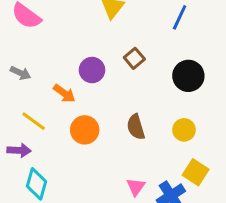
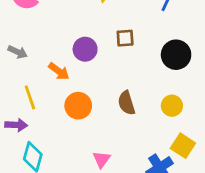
brown square: (134, 58) -> (125, 38), turned 36
yellow line: (34, 121) -> (30, 97), turned 35
pink triangle: (136, 187) -> (102, 159), moved

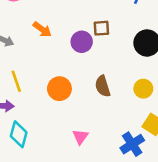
purple circle: (85, 49) -> (82, 42), moved
orange arrow: (59, 71) -> (42, 29), moved

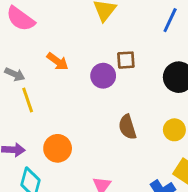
yellow line: (16, 81) -> (28, 100), moved
orange circle: (59, 89) -> (58, 148), moved

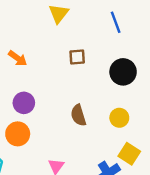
blue line: (170, 20) -> (116, 22), turned -45
purple circle: (103, 76) -> (24, 103), moved

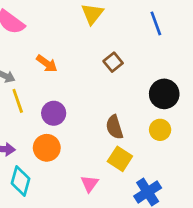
brown square: (77, 57) -> (113, 62), turned -35
black circle: (123, 72) -> (164, 94), moved
yellow square: (129, 154) -> (120, 159), moved

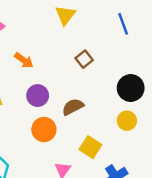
purple circle: (54, 113) -> (38, 96), moved
brown semicircle: (114, 127) -> (73, 107), moved, turned 80
orange circle: (47, 148) -> (44, 129), moved

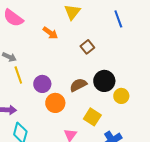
orange arrow: (24, 60) -> (50, 33), moved
black circle: (131, 88) -> (104, 81), moved
purple circle: (38, 96) -> (42, 84), moved

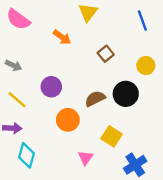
yellow line: (18, 75) -> (17, 100), moved, turned -30
purple circle: (42, 84) -> (51, 87), moved
yellow circle: (121, 96) -> (146, 65), moved

